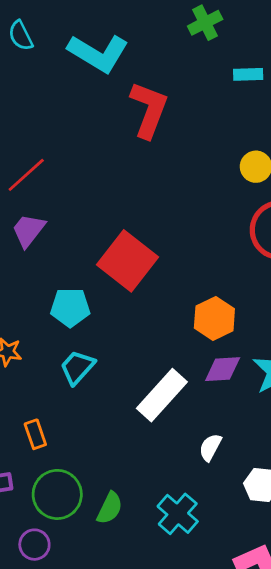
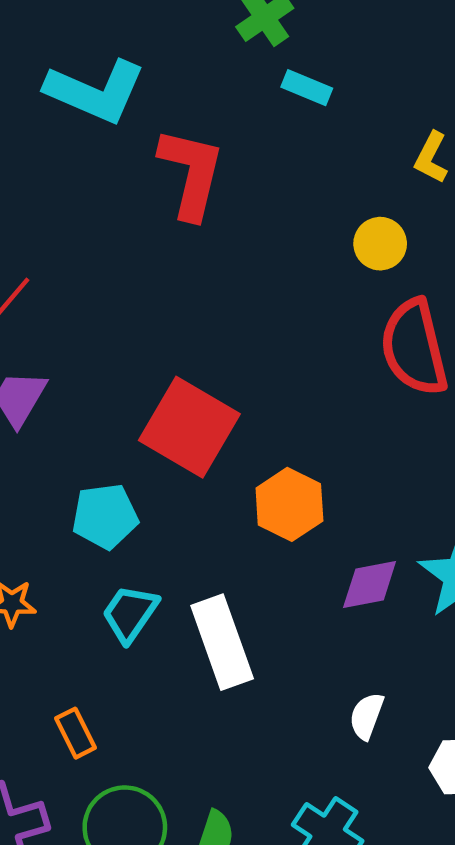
cyan rectangle: (248, 74) -> (307, 88), moved, turned 32
orange hexagon: (214, 318) -> (289, 504), moved
white rectangle: (162, 395) -> (222, 642), moved, turned -54

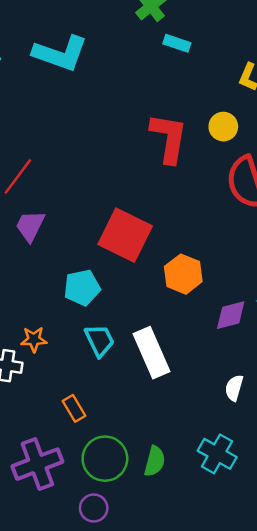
red L-shape: (191, 173) -> (169, 138), moved
cyan trapezoid: (130, 614) -> (100, 340), turned 124

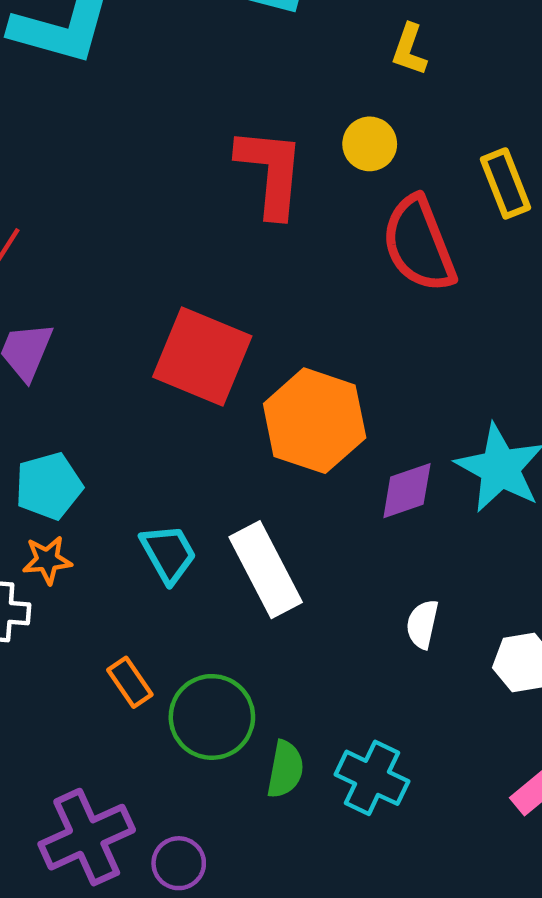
orange hexagon: (183, 274) -> (315, 421), size x1.4
cyan pentagon: (82, 288) -> (49, 486), moved
cyan cross: (217, 454) -> (372, 778), moved
green circle: (105, 459) -> (212, 717), moved
purple cross: (37, 464) -> (87, 837), moved

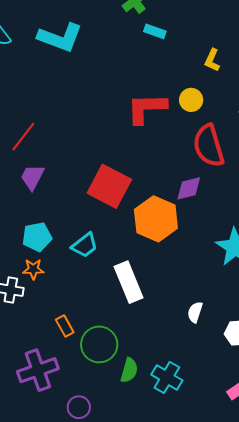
red L-shape: (271, 172) -> (147, 108), turned -102
purple diamond: (407, 491) -> (189, 188), moved
cyan trapezoid: (168, 554) -> (85, 245), moved, turned 76
purple cross: (87, 837) -> (38, 370), moved

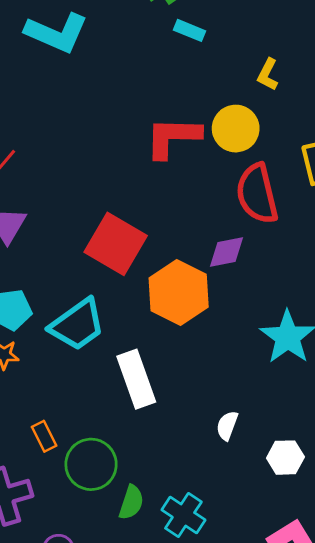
yellow circle: (191, 100) -> (236, 129), size x1.4
cyan trapezoid: (85, 245) -> (77, 325), size x1.5

